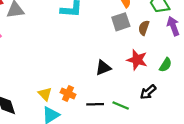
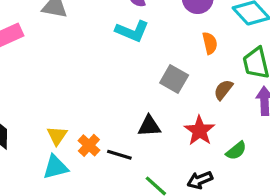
gray square: (121, 22) -> (174, 79), moved, turned 30
black line: (95, 104) -> (119, 155), moved

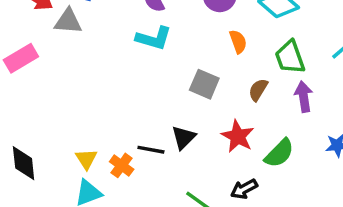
black triangle: (149, 126) -> (184, 138), turned -35
green semicircle: (236, 151) -> (279, 153), size x1.4
black line: (119, 155) -> (151, 150), moved

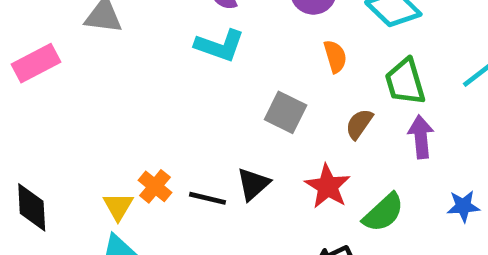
orange cross: (122, 165) -> (155, 186), moved

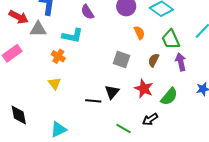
cyan L-shape: (220, 46) -> (72, 36), moved
orange cross: (155, 186) -> (58, 56), moved
yellow triangle: (118, 206) -> (54, 83), moved

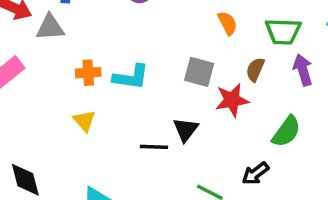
cyan L-shape: (72, 36) -> (131, 77), moved
green trapezoid: (171, 39) -> (283, 31), turned -60
orange cross: (58, 56) -> (88, 73), turned -32
red star: (144, 89) -> (232, 100), moved, turned -30

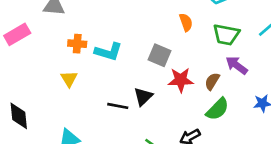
brown semicircle: (255, 70) -> (212, 81), moved
purple arrow: (303, 70) -> (237, 65), turned -45

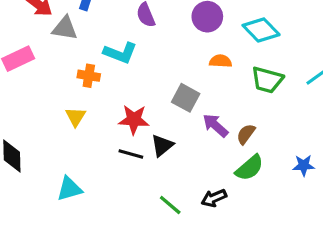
orange semicircle: (186, 22) -> (221, 61), turned -72
cyan L-shape: (108, 52) -> (120, 53), moved
purple arrow: (237, 65) -> (215, 125), moved
red star: (181, 80) -> (134, 120), moved

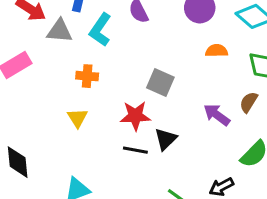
cyan L-shape: (120, 53) -> (100, 30), moved, turned 108
gray square: (186, 98) -> (160, 83), moved
brown semicircle: (246, 134) -> (249, 102), moved

